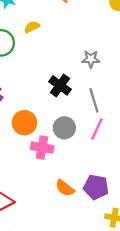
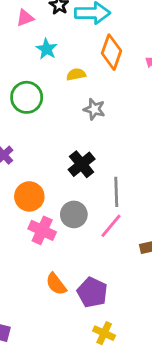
yellow semicircle: (32, 27) -> (76, 74), moved
gray star: (91, 59) -> (94, 109), moved

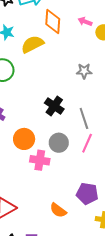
yellow semicircle: (76, 74) -> (32, 44), size x1.6
gray star: (94, 109) -> (84, 71), moved
orange semicircle: (56, 284) -> (58, 210), moved

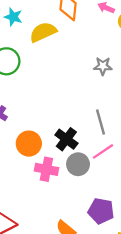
black cross: (54, 106) -> (66, 139), moved
gray circle: (59, 143) -> (78, 164), moved
pink line: (87, 143) -> (103, 151), turned 30

